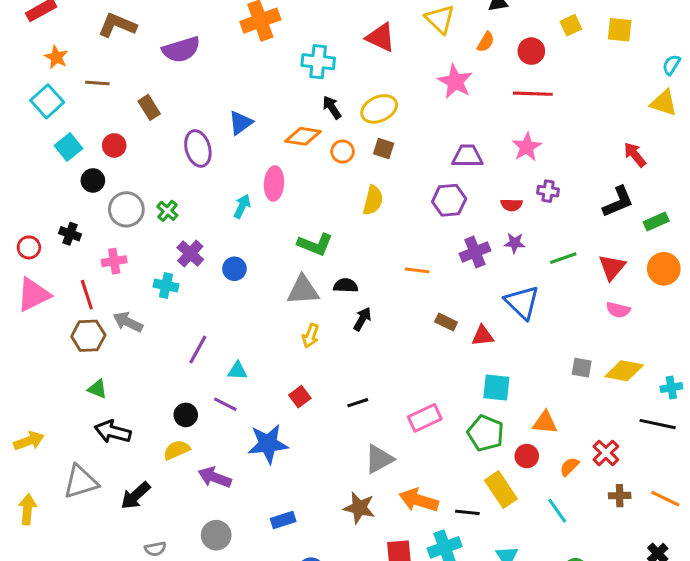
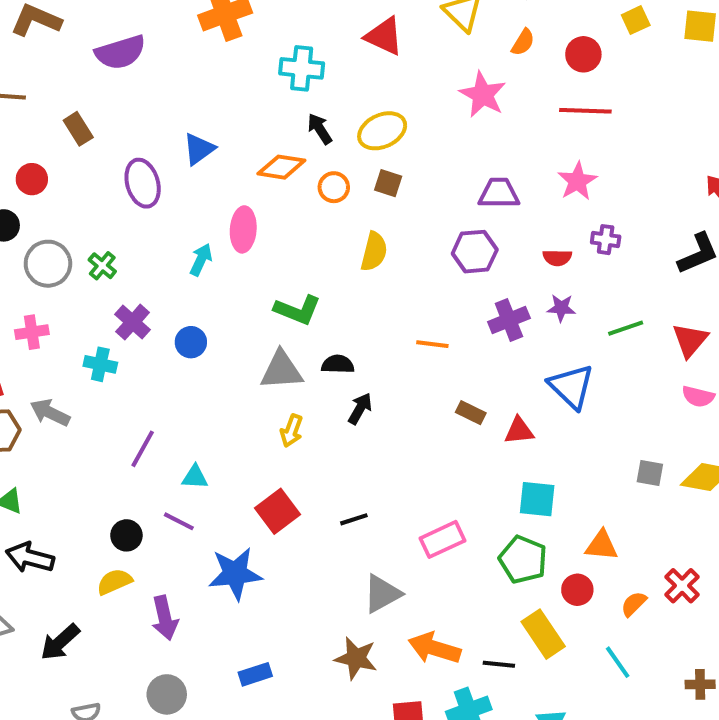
red square: (300, 397) -> (277, 511), size x1.5
purple arrow: (215, 477) -> (165, 618), turned -124
brown cross: (620, 496) -> (700, 684), moved

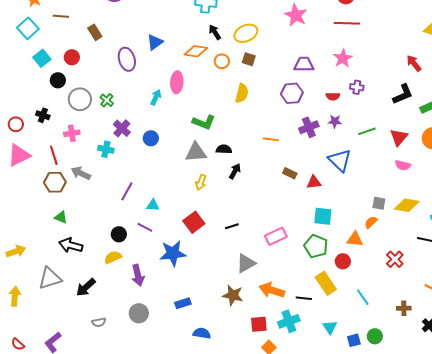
orange semicircle: (634, 604) -> (371, 222), moved

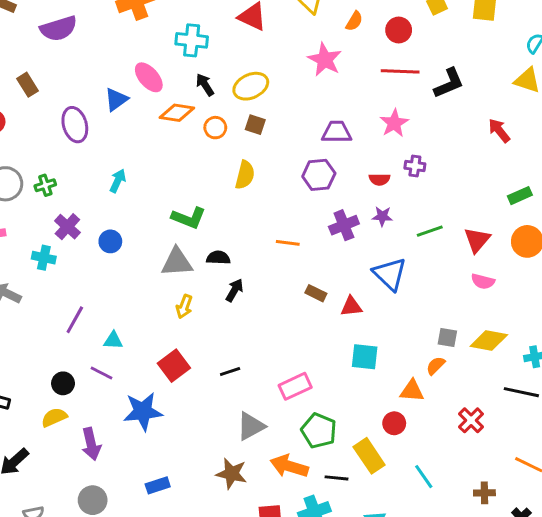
pink ellipse: (177, 82) -> (149, 77), moved, turned -45
black L-shape: (403, 94) -> (449, 83), moved
green cross: (107, 100) -> (45, 185), turned 32
green pentagon: (316, 246) -> (319, 431), moved

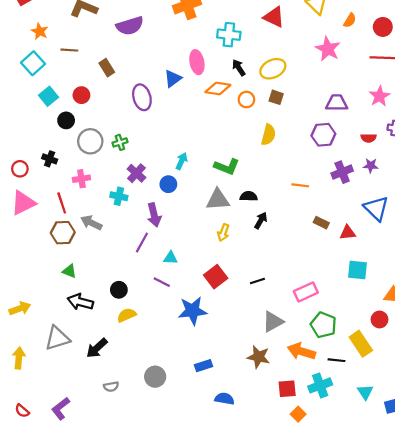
pink ellipse: (149, 77) -> (197, 62), turned 30
cyan arrow: (118, 181) -> (182, 161), moved
black circle: (63, 383) -> (119, 290), moved
purple arrow: (91, 444) -> (154, 215), moved

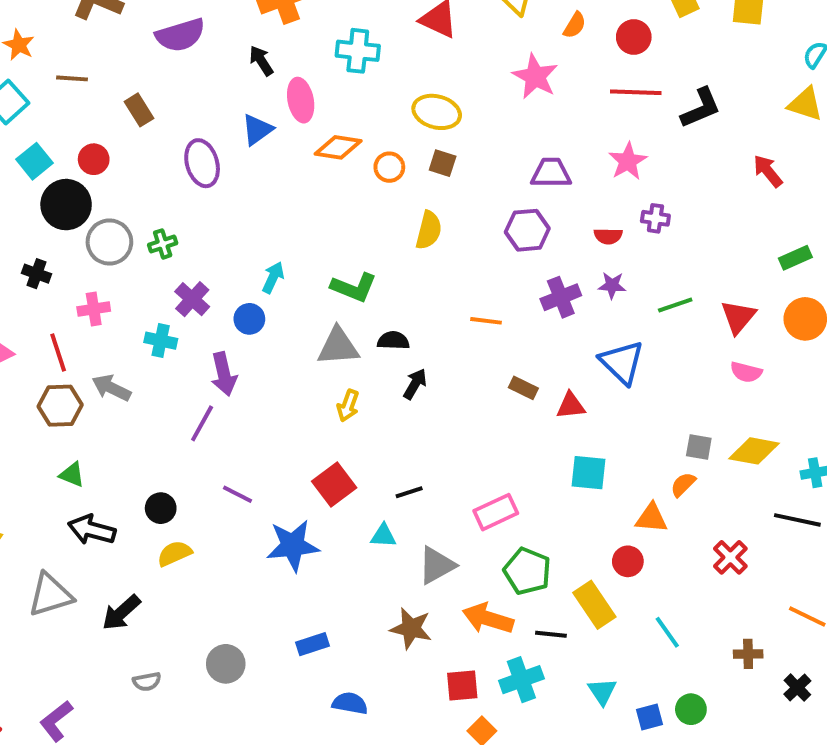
black arrow: (239, 68) -> (261, 61), moved
yellow ellipse: (273, 69) -> (437, 112), turned 40
black circle: (66, 120) -> (66, 205), size x1.6
cyan triangle: (171, 258) -> (383, 536), moved

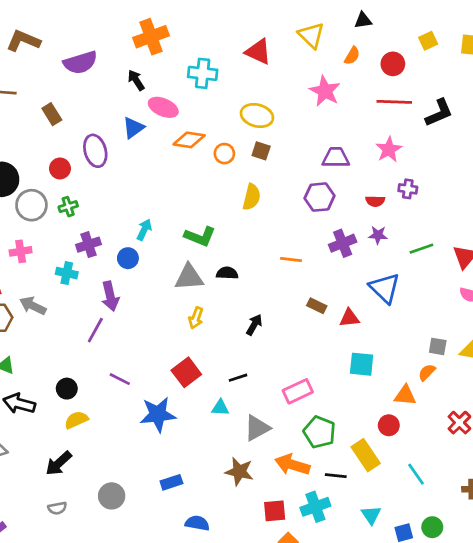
pink ellipse: (301, 100) -> (163, 107), turned -56
red circle: (94, 159) -> (60, 168), moved
purple cross: (192, 299) -> (89, 245), turned 30
black arrow: (415, 384) -> (254, 325), moved
black arrow: (121, 613) -> (59, 463), moved

